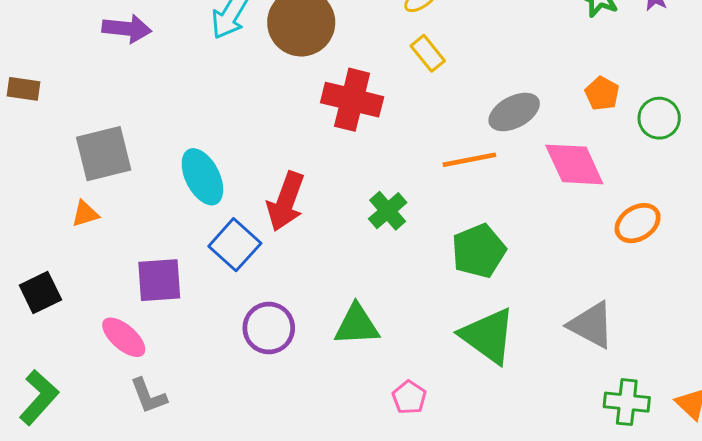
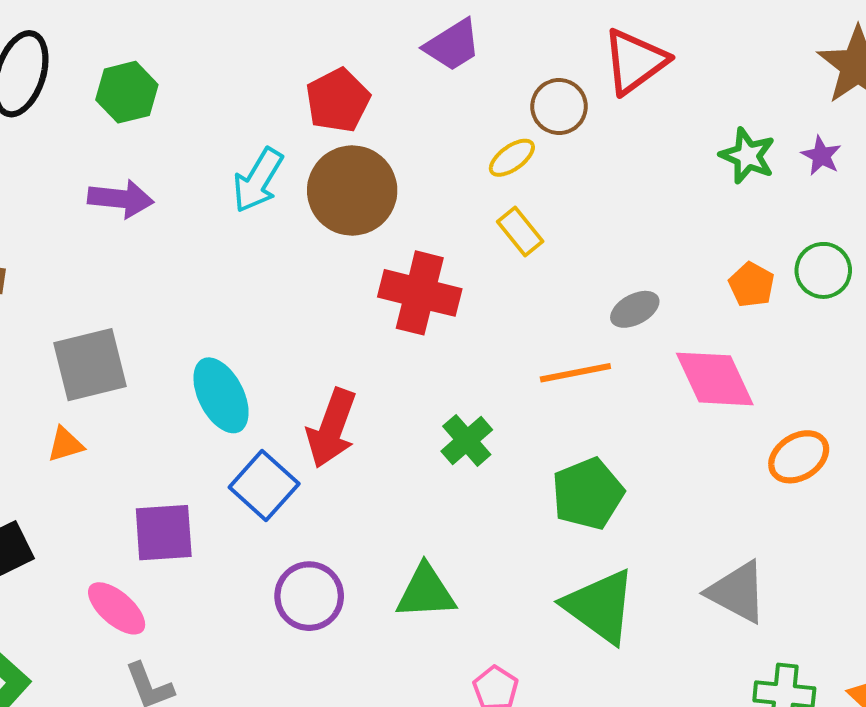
gray ellipse: (514, 112) -> (635, 309), size x0.7
green circle: (659, 118) -> (823, 270), moved

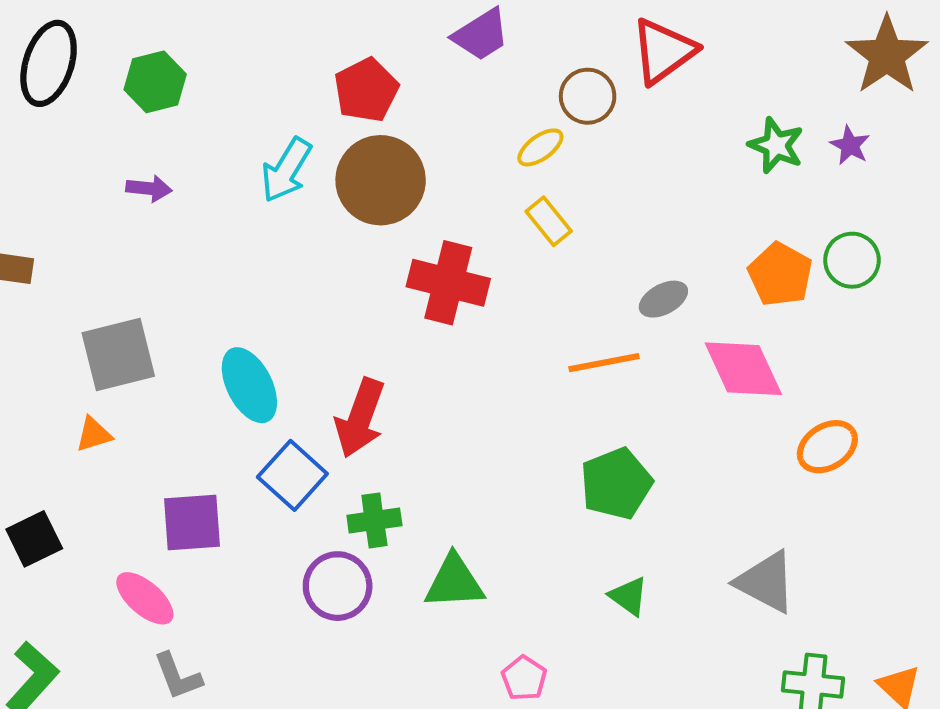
purple arrow: (121, 199) -> (149, 188), size x0.7
orange pentagon: (752, 285) -> (780, 275), size x1.4
green cross: (467, 440) -> (374, 520), moved, turned 33
green triangle: (600, 606) -> (629, 596), size x0.5

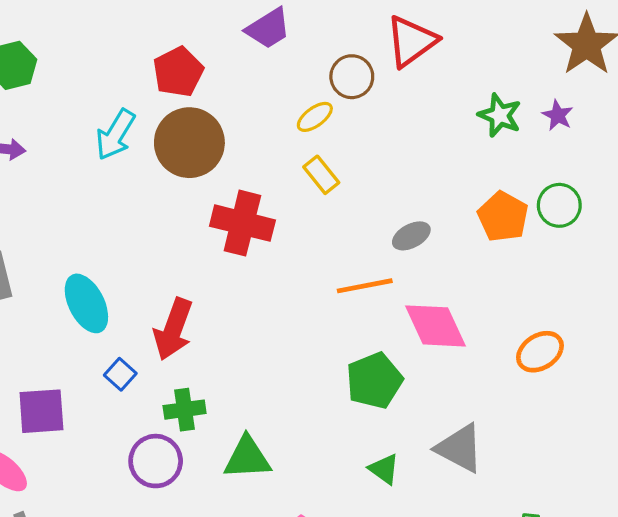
pink diamond: (743, 369) -> (435, 326), moved
blue square: (292, 475) -> (120, 374), size x0.6
gray triangle: (766, 582) -> (460, 448), moved

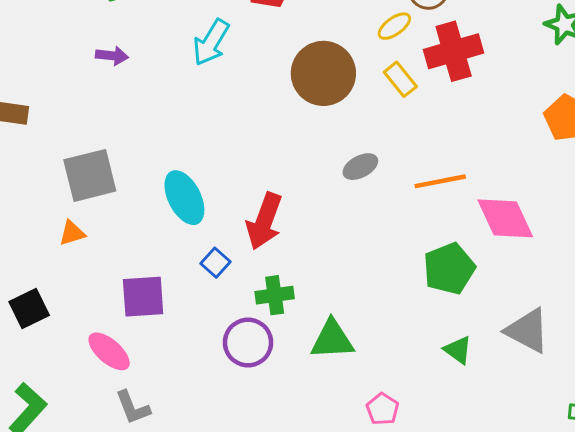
brown circle: (189, 143) -> (323, 73), moved
red cross: (242, 223) -> (454, 51), moved, turned -30
gray ellipse: (411, 236) -> (360, 167), moved

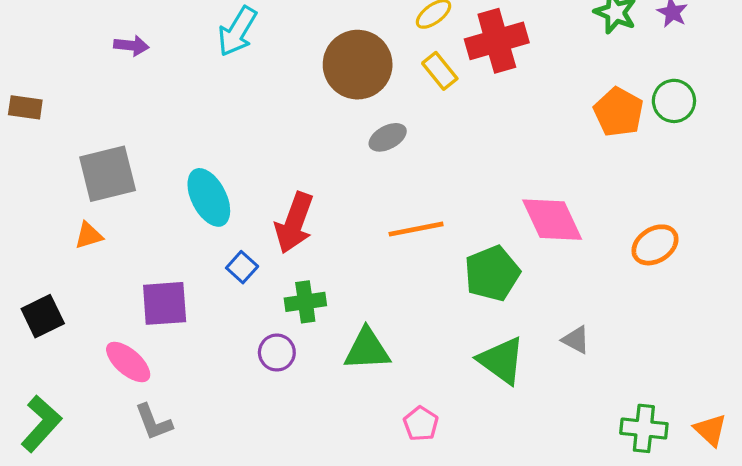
gray ellipse: (360, 167) -> (388, 137), moved
orange line: (440, 181) -> (416, 229), moved
gray triangle: (527, 331) -> (576, 340), size x0.6
purple circle: (248, 342) -> (277, 353), size x0.7
green triangle: (458, 350) -> (502, 360), size x1.6

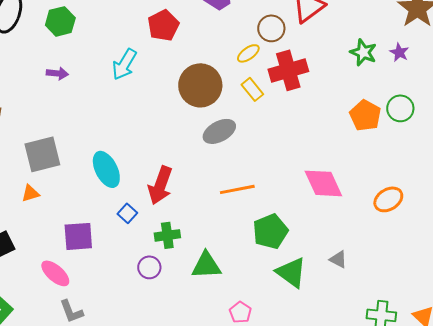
gray ellipse: (388, 137) -> (219, 131), size x1.4
green pentagon: (492, 273) -> (270, 231), moved

